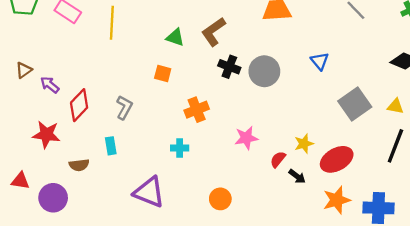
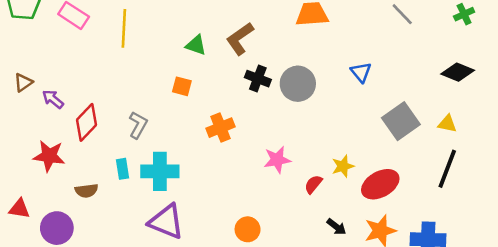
cyan cross: (180, 148) -> (160, 171), moved, size x1.8
black arrow: (297, 176) -> (336, 227), moved

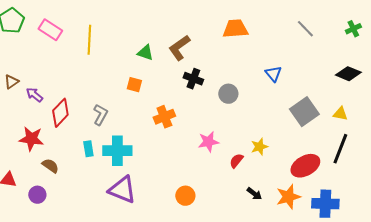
gray circle: (298, 84) -> (228, 94), moved, size x0.7
red ellipse: (380, 184) -> (305, 166), moved
brown semicircle: (86, 191) -> (50, 166), moved, turned -138
purple circle: (57, 228) -> (37, 195), size x0.7

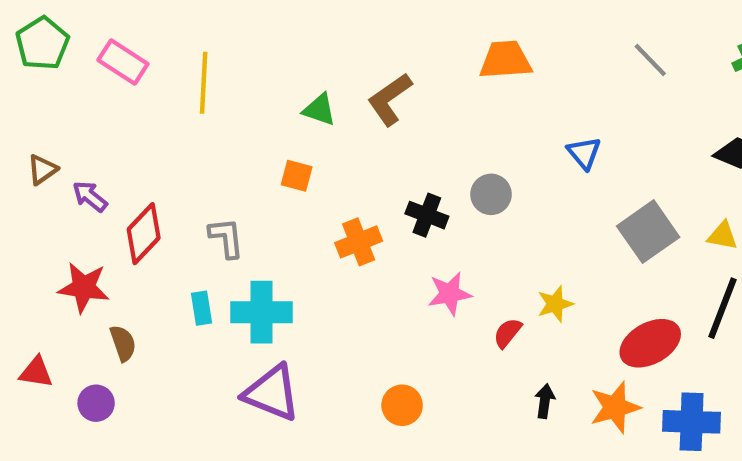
black cross: (193, 79) -> (427, 215), moved
gray L-shape: (100, 115) -> (226, 238), turned -35
brown semicircle: (50, 166) -> (123, 343), turned 36
black arrow: (254, 194) -> (545, 401), turned -119

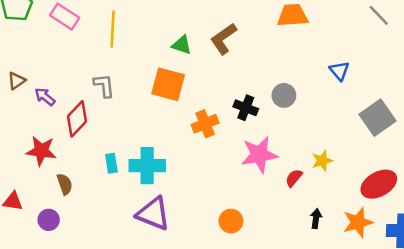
orange square: (297, 176) -> (168, 84), size x1.8
gray L-shape: (226, 238) -> (104, 86), moved
pink star: (450, 294) -> (259, 155), size x1.4

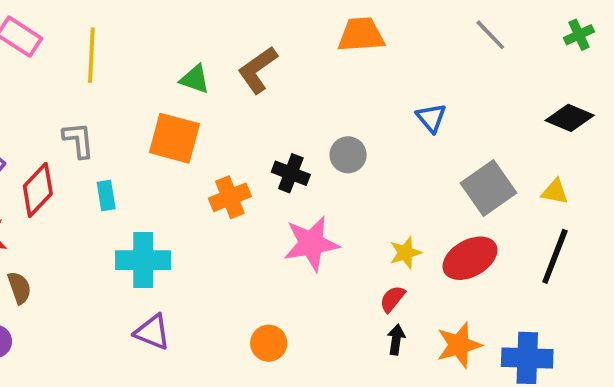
cyan rectangle: (111, 163) -> (106, 195), moved
red semicircle: (294, 178) -> (392, 299), moved
red ellipse: (379, 184) -> (470, 258), moved
purple triangle: (153, 214) -> (152, 332), size x0.7

